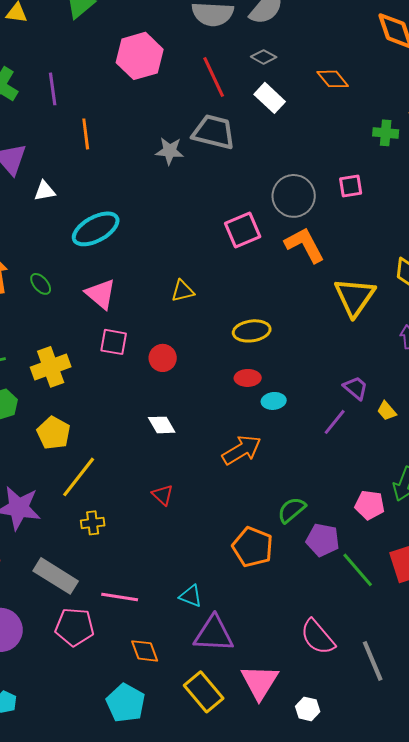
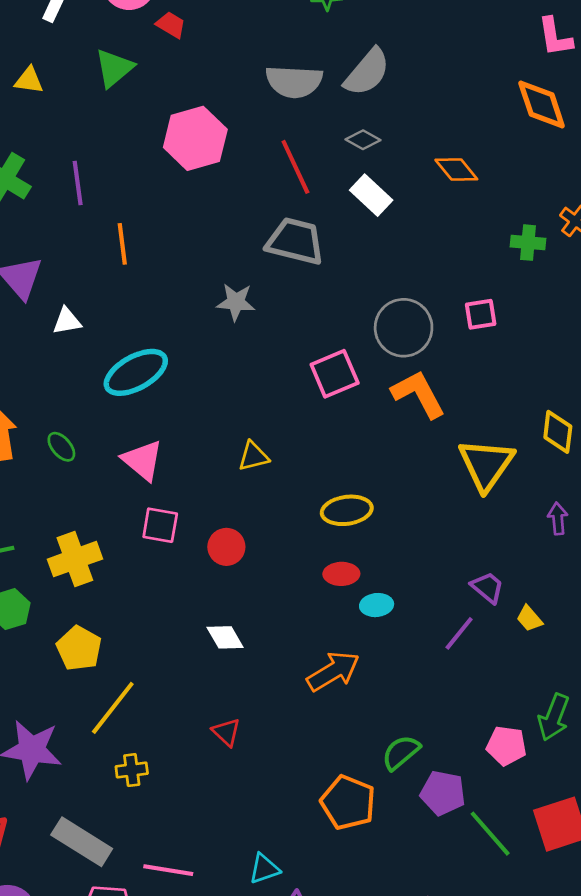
gray star: (170, 151) -> (236, 302), moved
cyan triangle: (191, 596) -> (264, 869), turned -40

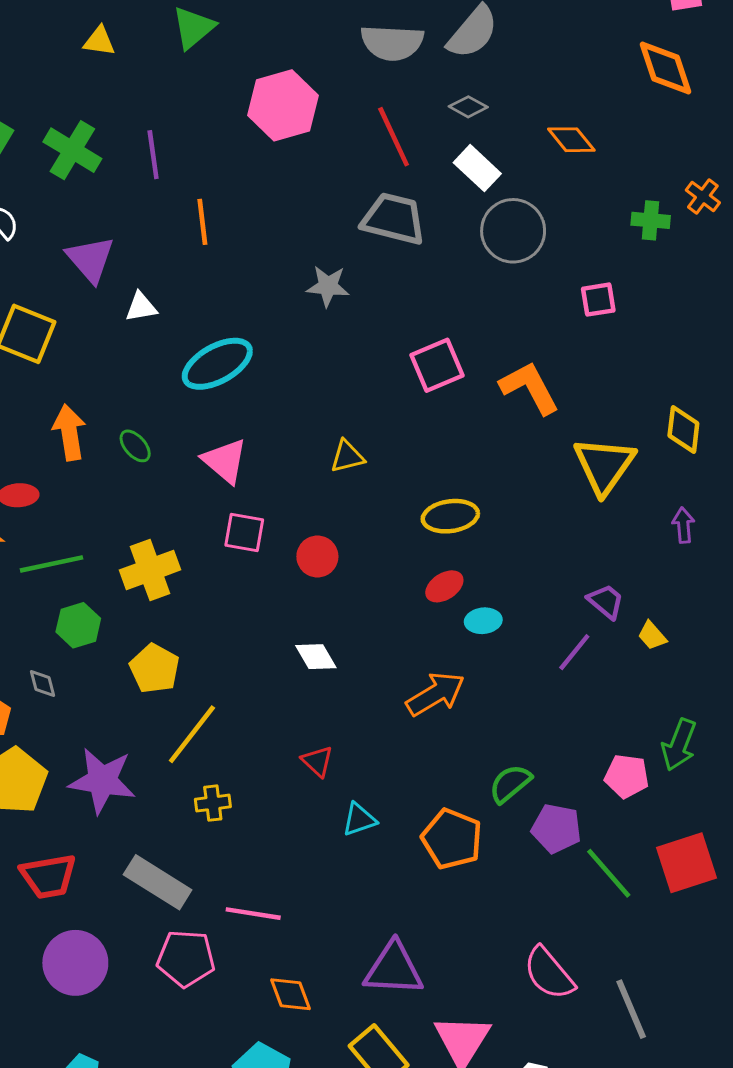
gray circle: (404, 328) -> (513, 231), moved
red ellipse: (341, 574) -> (444, 586), turned -32
cyan triangle: (264, 869) -> (359, 819), moved

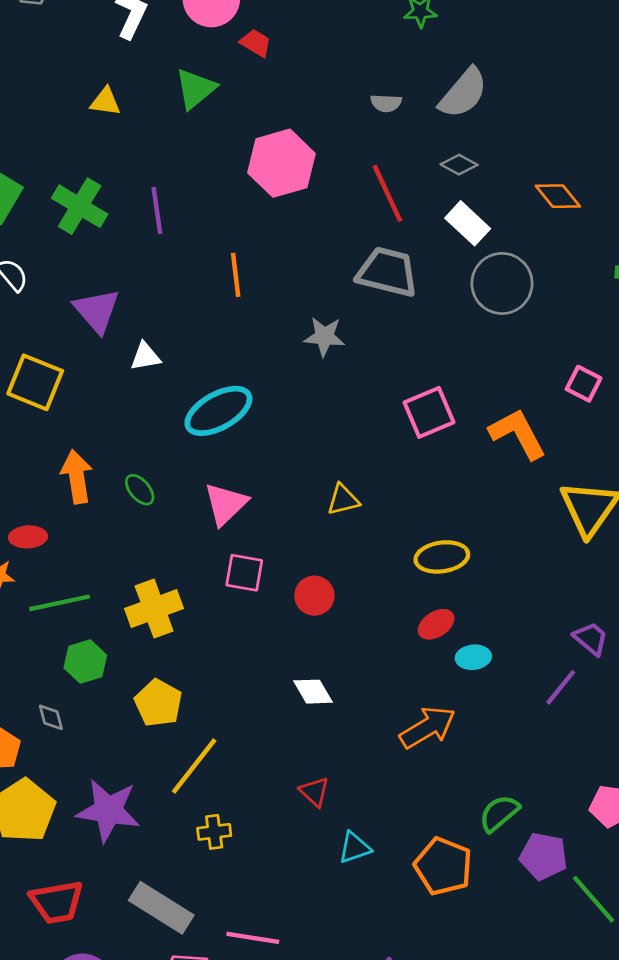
gray semicircle: (392, 43) -> (386, 103), size x0.5
orange line: (202, 222) -> (236, 275), moved
pink square: (598, 300) -> (584, 384), moved, turned 36
pink triangle: (225, 461) -> (226, 504), turned 36

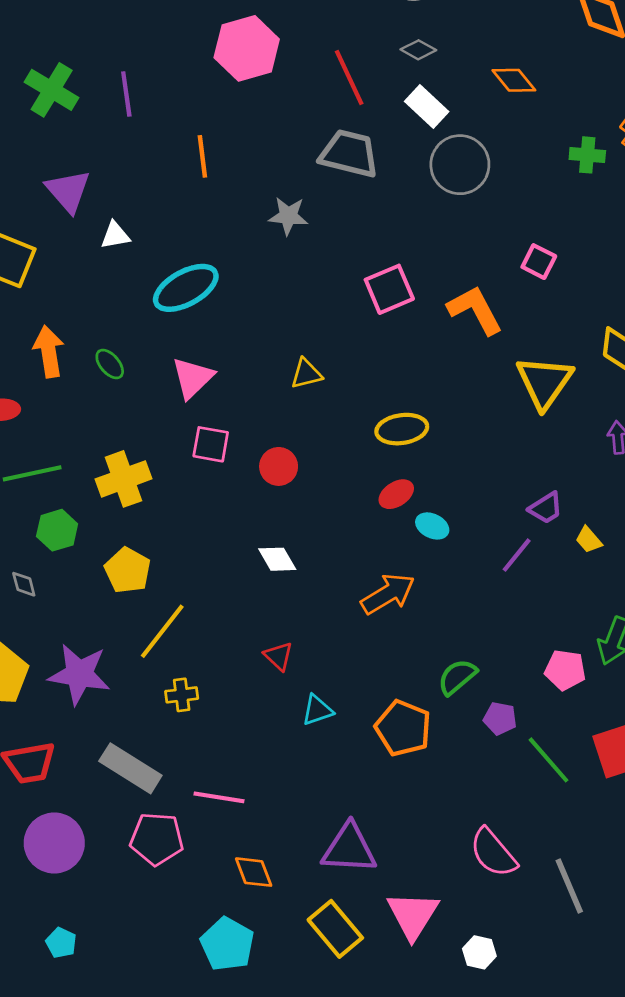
purple trapezoid: (591, 639) -> (546, 508), turned 108
cyan ellipse: (473, 657) -> (432, 526), turned 32
purple pentagon: (544, 856) -> (500, 718), size x0.7

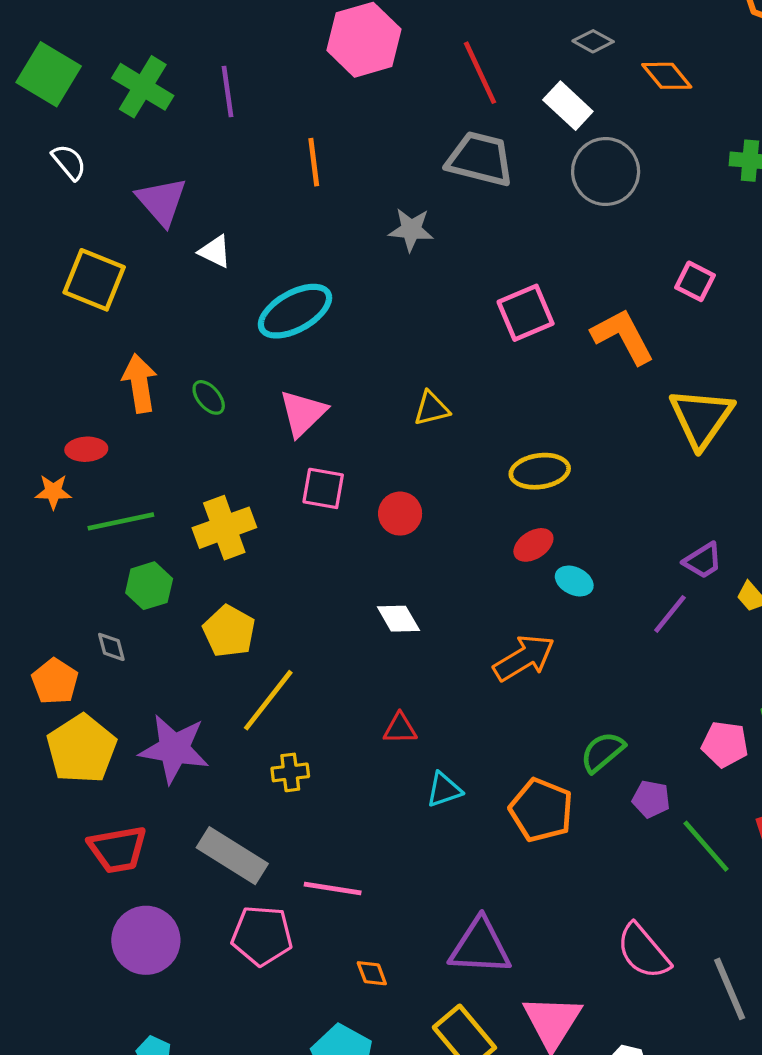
gray diamond: (418, 50) -> (593, 41), moved
white triangle: (115, 235) -> (215, 252), turned 36
red triangle: (279, 656) -> (400, 728), turned -44
orange diamond: (254, 872) -> (372, 973), size x0.7

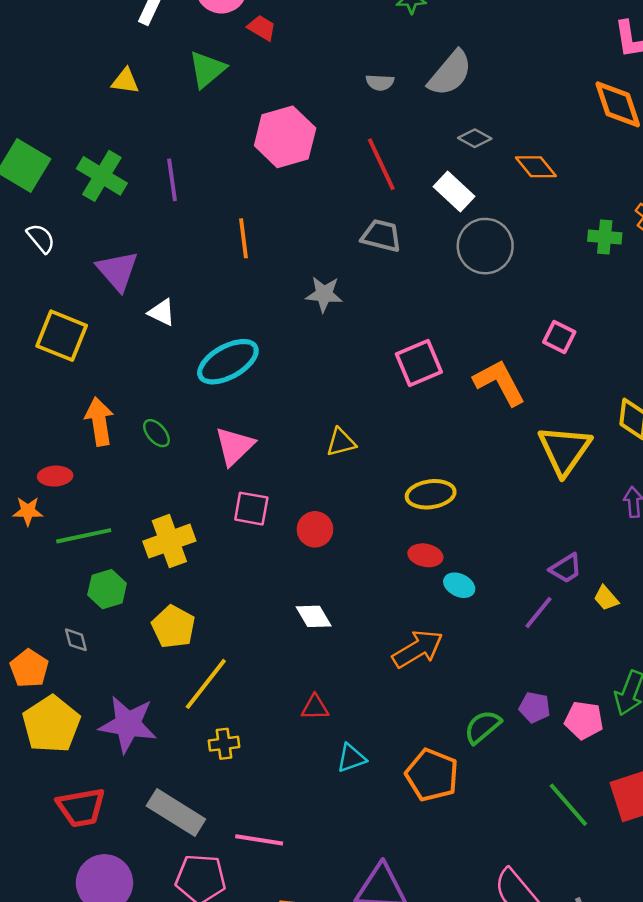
gray trapezoid: (480, 159) -> (381, 236), size x0.7
red ellipse: (533, 545) -> (425, 555), turned 44
purple pentagon: (651, 799) -> (535, 707), moved

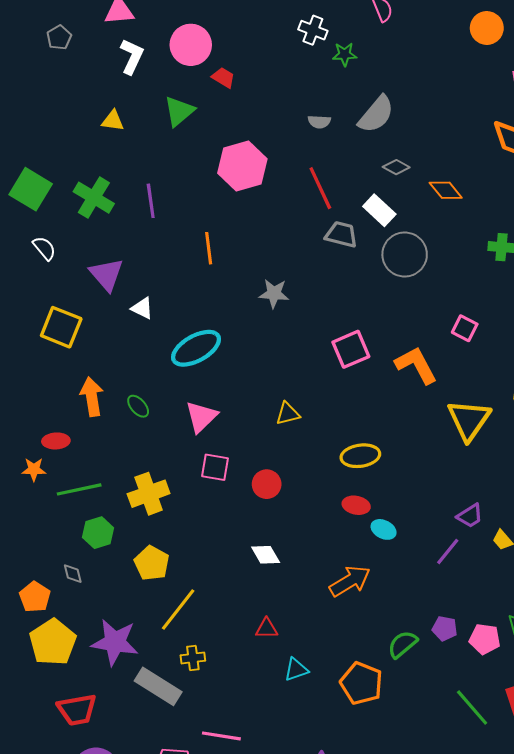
gray trapezoid: (381, 236) -> (341, 234), moved
gray rectangle: (176, 813) -> (158, 686), moved

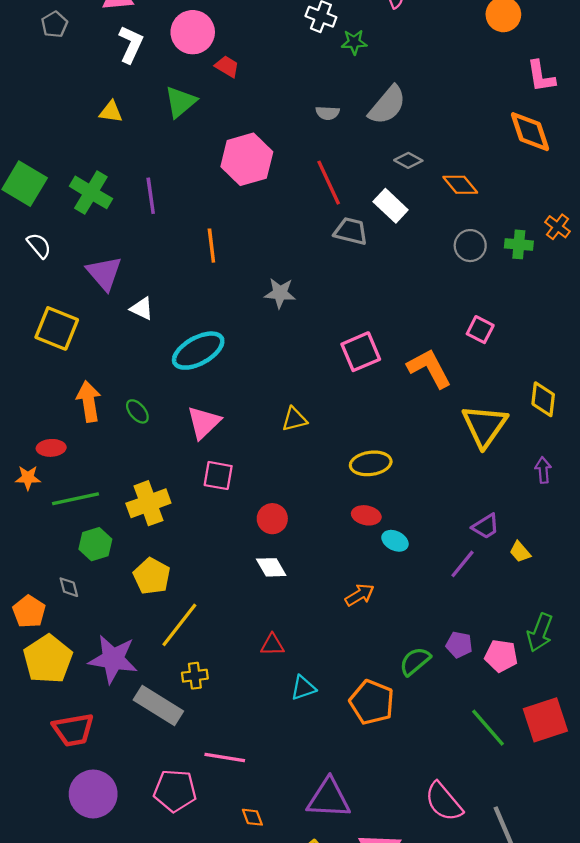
gray circle: (405, 254) -> (470, 246), moved, size x0.7
red circle: (267, 484) -> (272, 519), moved
orange arrow: (350, 581) -> (360, 595), size x0.7

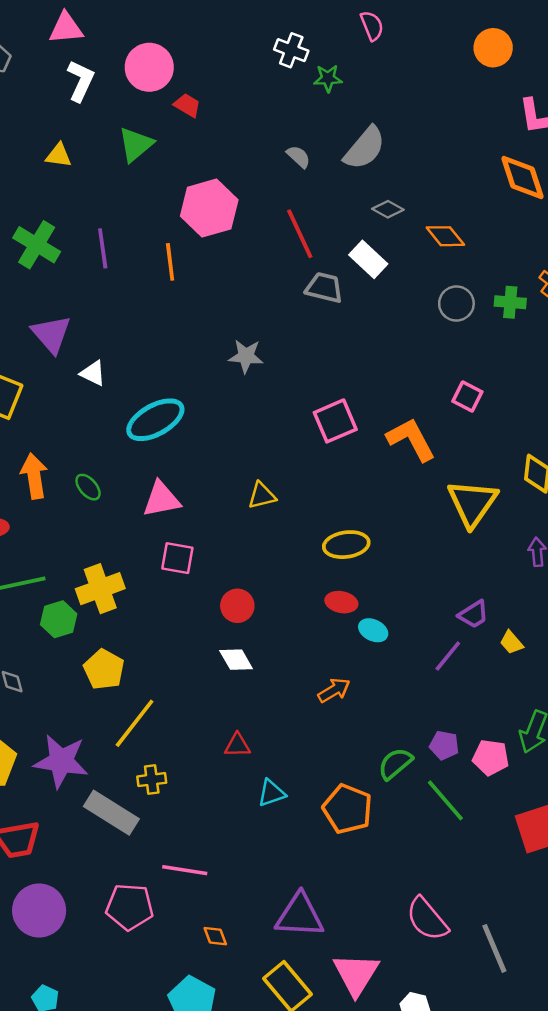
gray semicircle: (328, 113) -> (299, 157), turned -140
orange line: (211, 246) -> (170, 262), moved
pink triangle: (204, 422) -> (161, 499), turned 33
green hexagon: (95, 544) -> (59, 619), moved
green line: (488, 728) -> (445, 800), moved

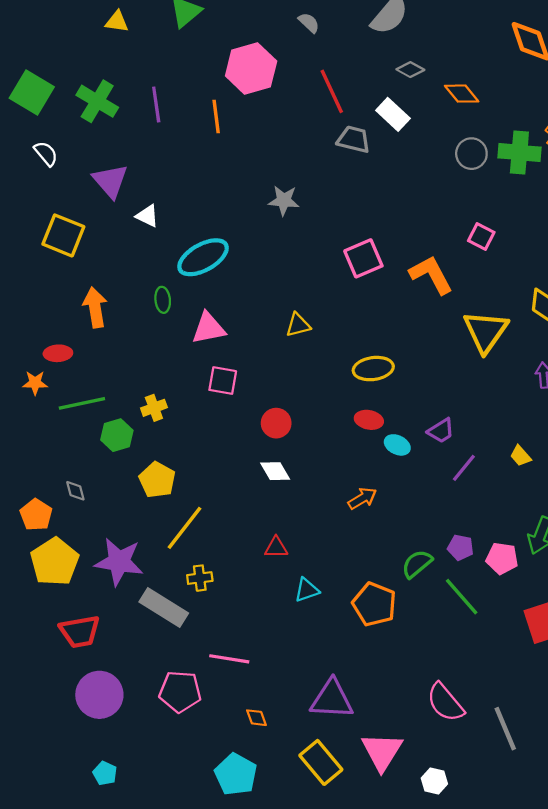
gray semicircle: (299, 157) -> (309, 23), moved
green cross: (510, 302) -> (519, 153), size x1.5
green ellipse: (88, 487) -> (163, 300), moved, turned 35
yellow cross: (100, 589) -> (154, 408), size x0.6
purple trapezoid: (474, 614) -> (441, 431), moved

